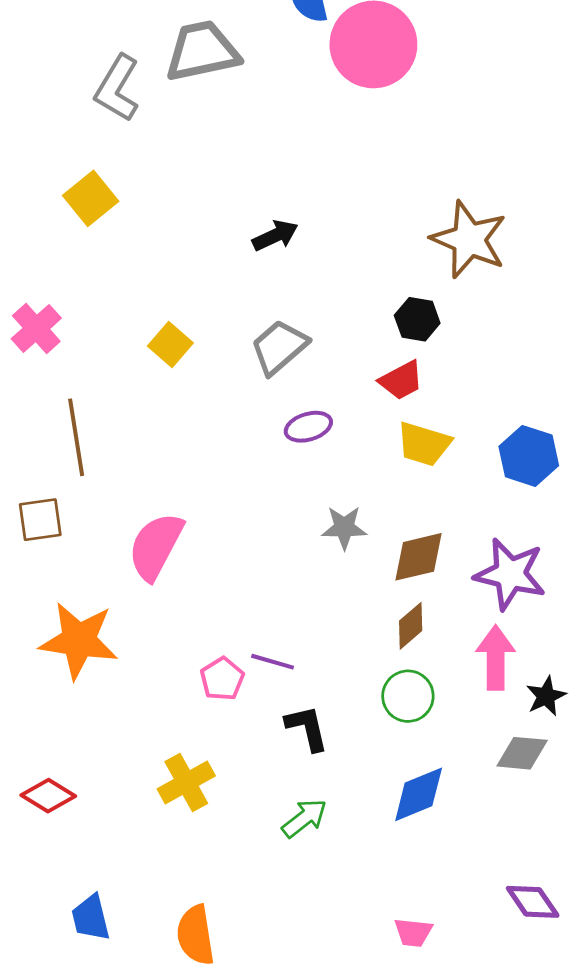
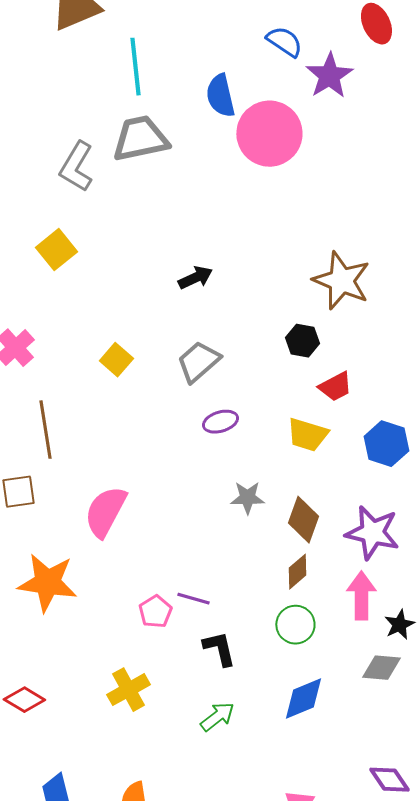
red trapezoid: (401, 380) -> (335, 387), moved
brown diamond: (419, 557) -> (303, 520), turned -57

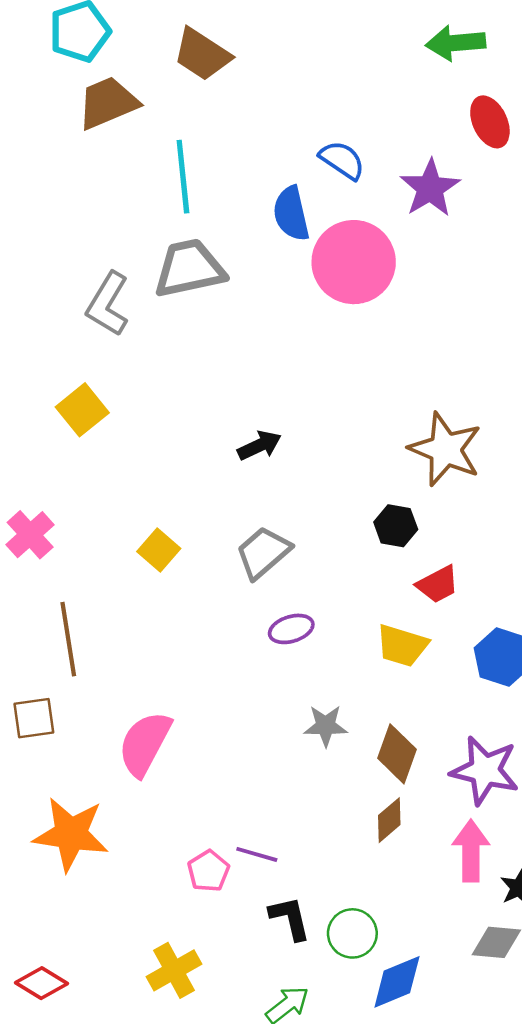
blue semicircle: (284, 42) -> (342, 160), moved
green circle: (295, 625) -> (352, 933), moved

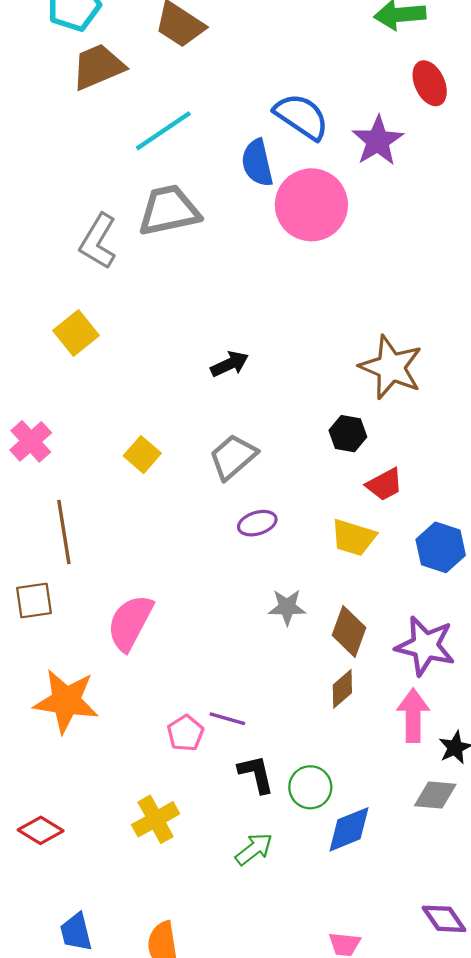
blue semicircle: (342, 160) -> (301, 116), size x1.4
cyan line: (183, 177) -> (163, 131), turned 62

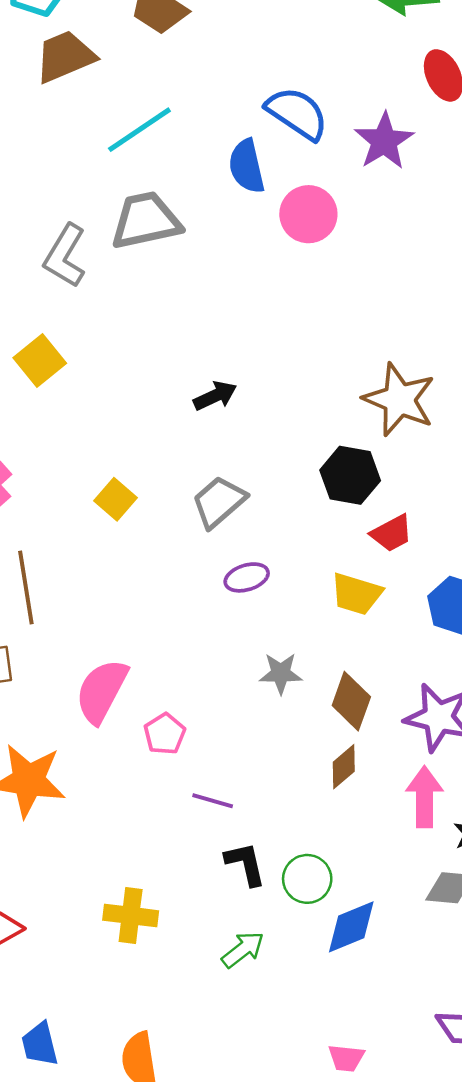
pink circle: (311, 205) -> (308, 214), size x0.7
black hexagon: (348, 434) -> (350, 475), size x1.4
pink pentagon: (185, 733) -> (165, 734), moved
yellow cross: (156, 819) -> (131, 915), turned 36

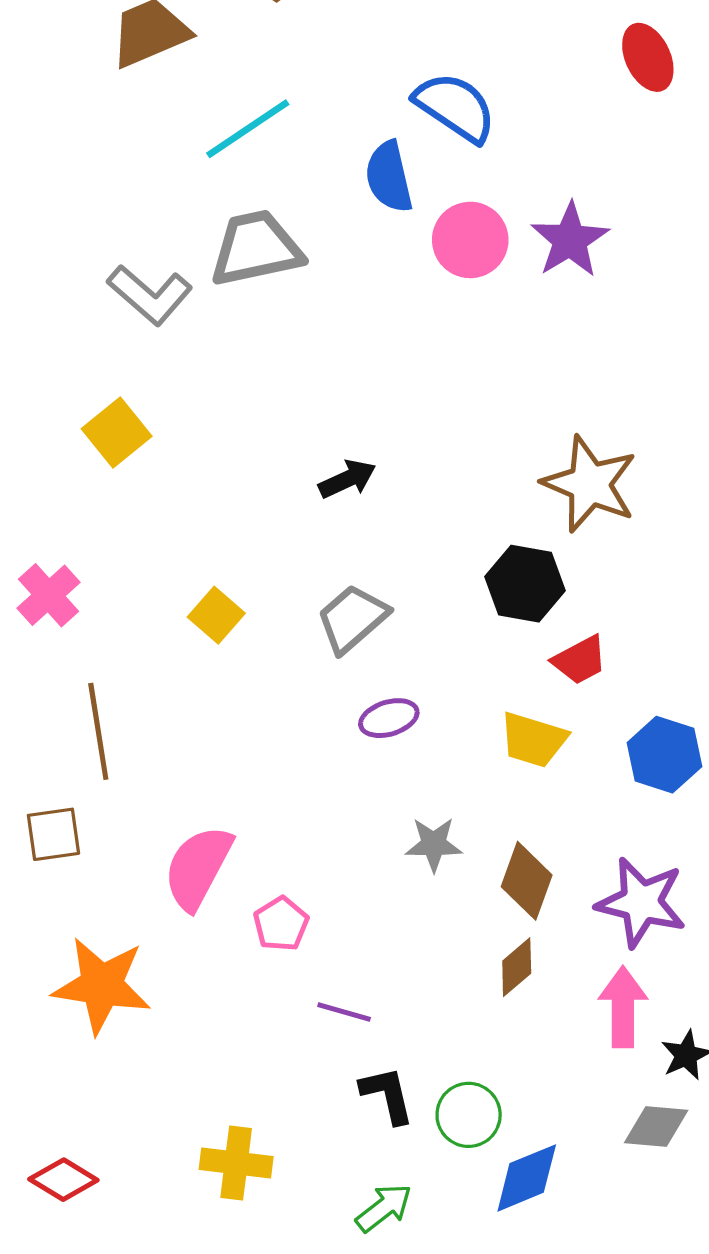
purple star: (384, 141) -> (570, 240), moved
gray L-shape: (65, 256) -> (150, 295), turned -80

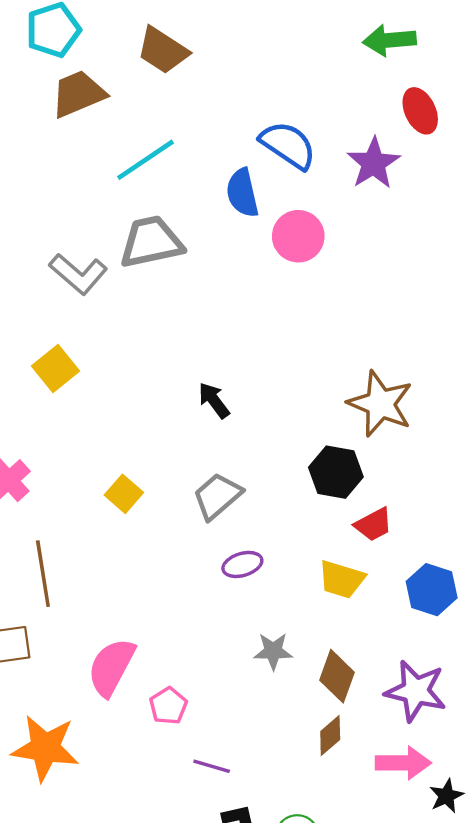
purple star: (570, 240) -> (373, 163), moved
black arrow: (347, 479) -> (214, 400), turned -102
pink arrow: (623, 1007) -> (403, 763), turned 90

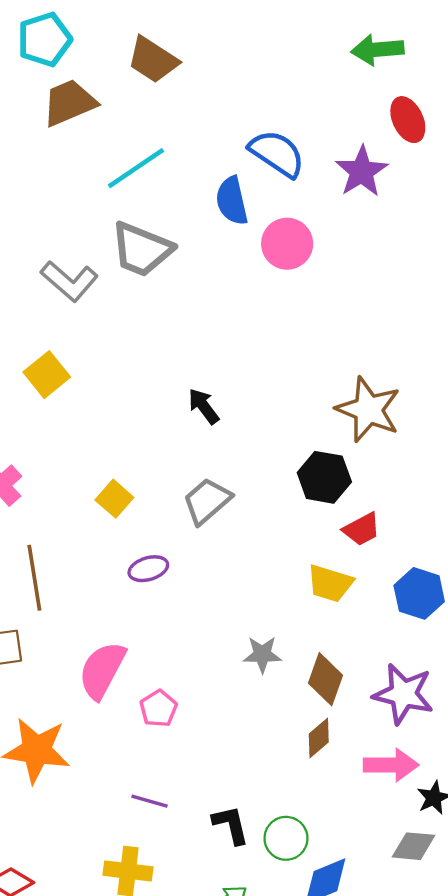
gray trapezoid: (151, 242) -> (142, 249), turned -146
purple ellipse: (242, 564) -> (148, 569), moved
purple line: (212, 766) -> (149, 801), moved

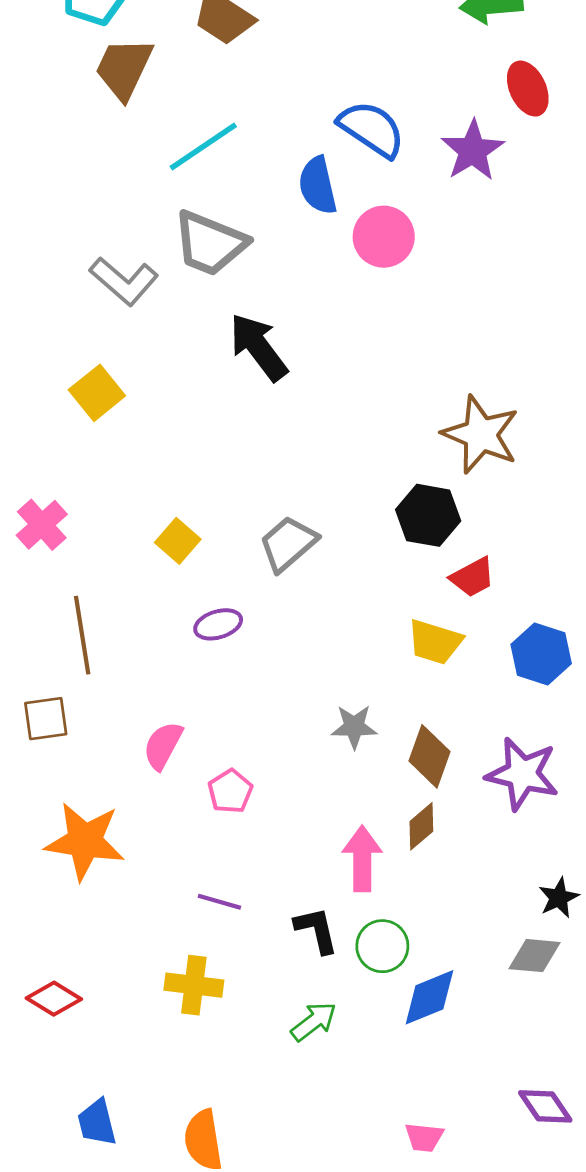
brown trapezoid: (69, 103) -> (124, 68), turned -42
black arrow: (204, 406) -> (258, 347), moved, size x1.6
pink semicircle: (102, 670) -> (163, 746), size x0.7
pink arrow: (391, 765) -> (362, 859), moved, turned -90

